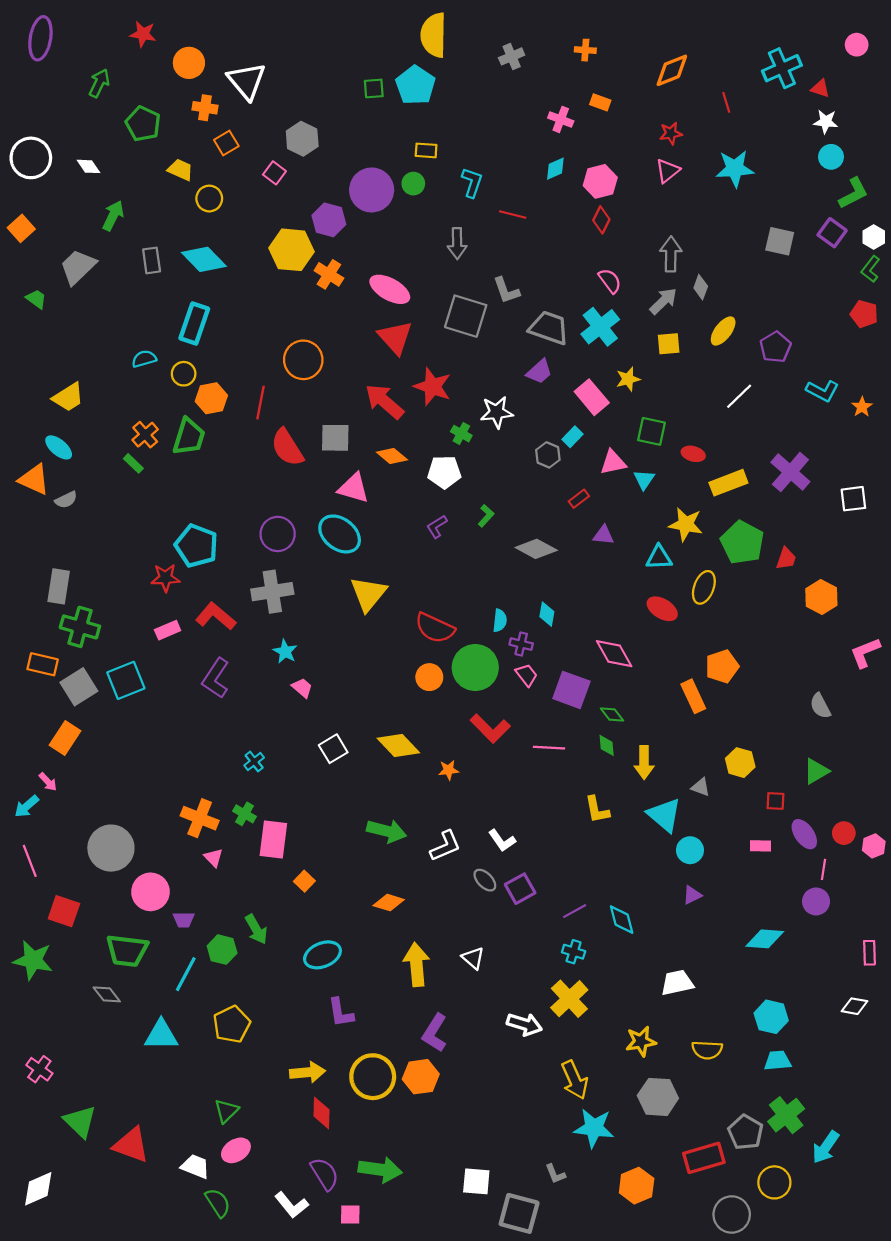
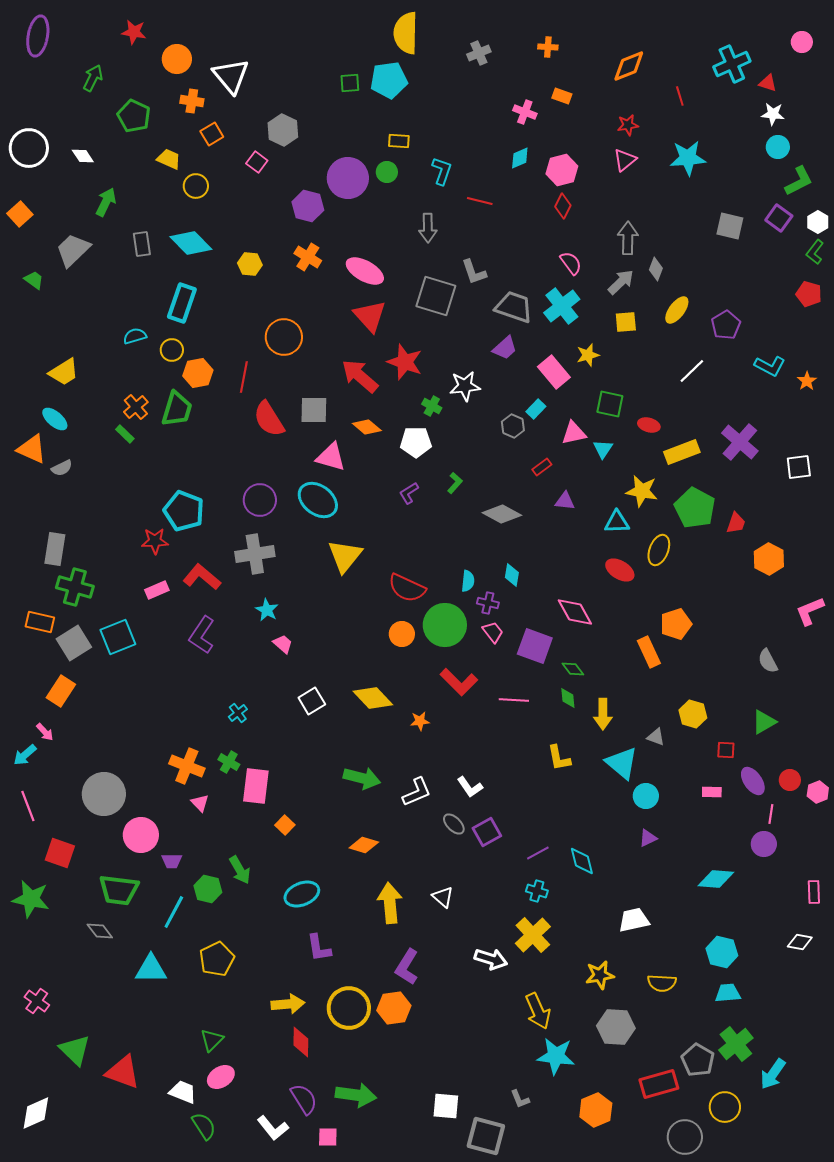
cyan pentagon: (415, 85) -> (389, 80), turned 30
yellow hexagon: (292, 250) -> (250, 264), moved, size x0.6

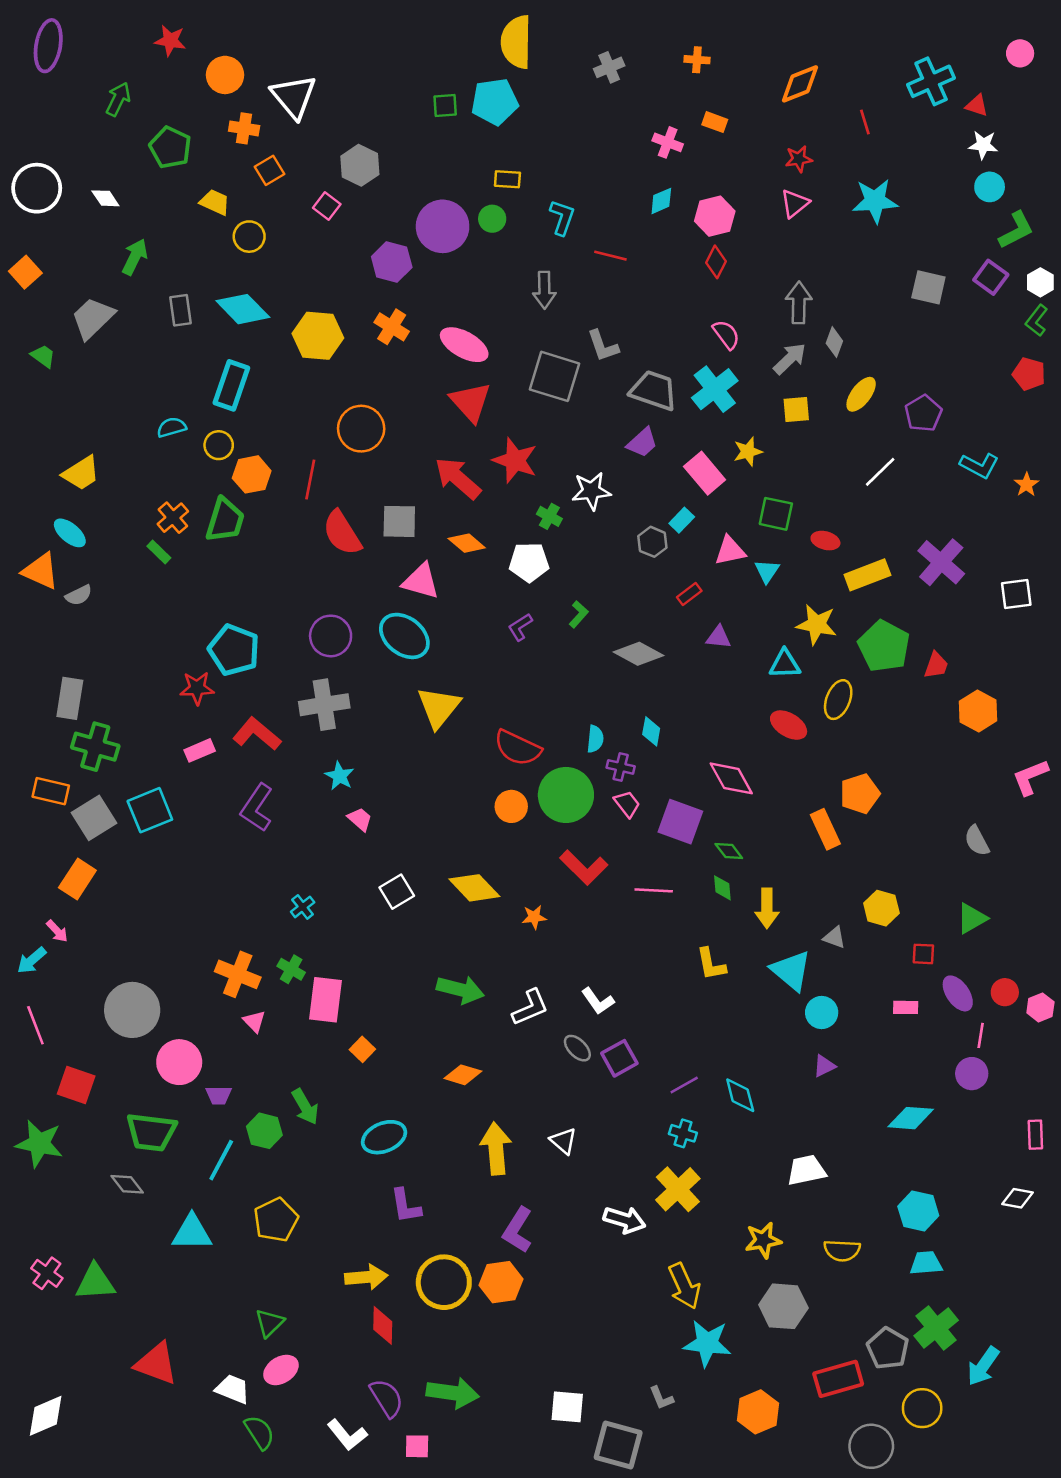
yellow hexagon: (250, 264) -> (318, 336), size x1.6
green triangle: (75, 1050) -> (95, 1282), moved, turned -48

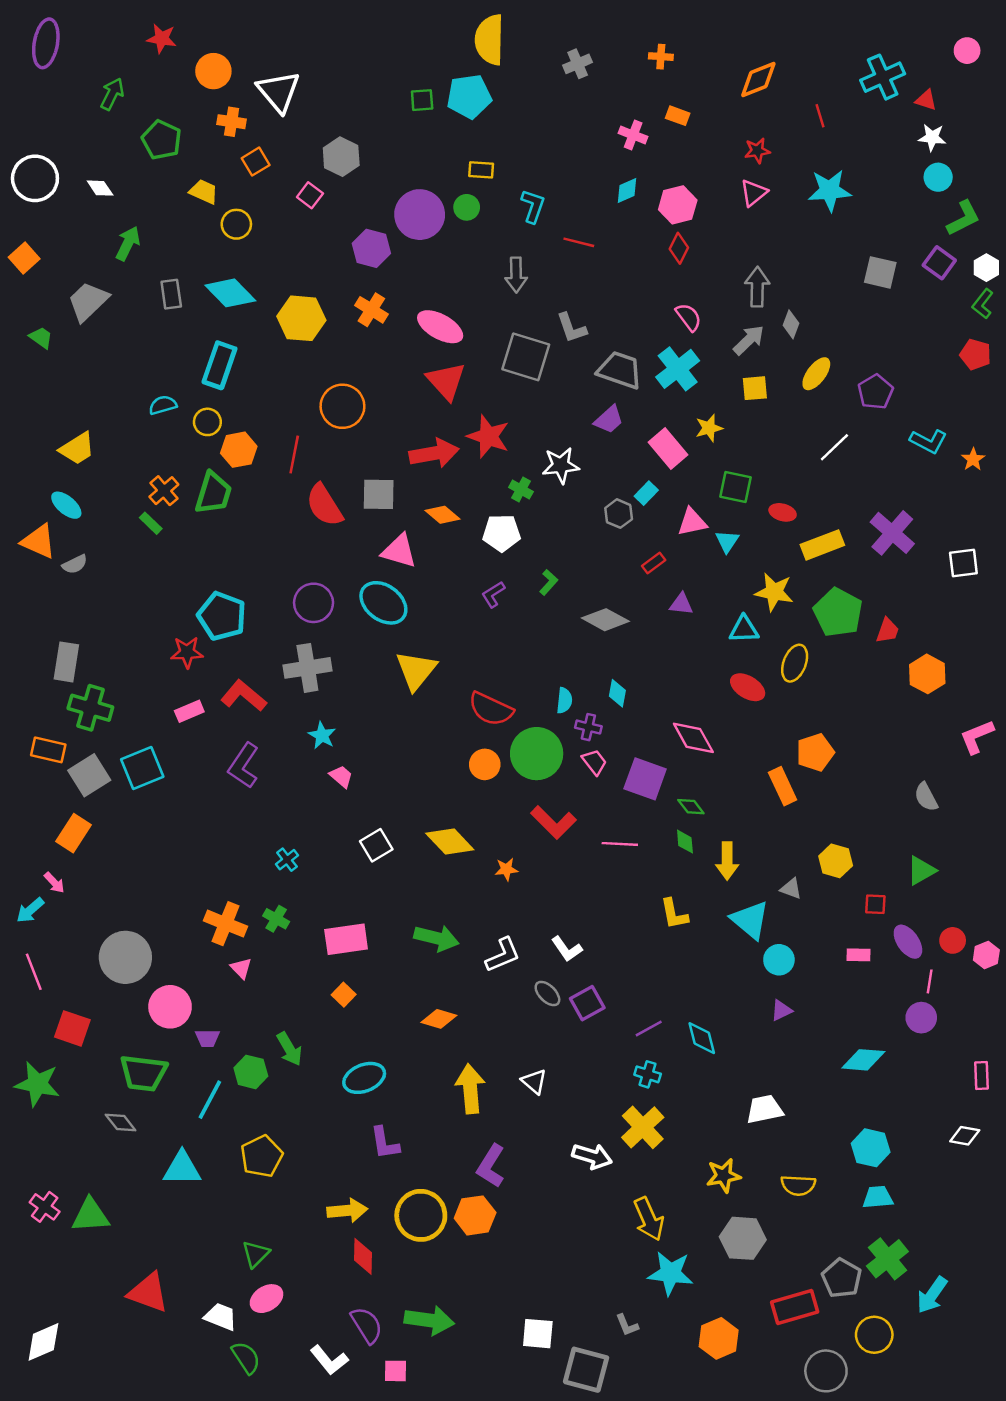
red arrow: (458, 478) -> (434, 453), turned 129
pink rectangle: (326, 1000) -> (346, 939), moved, turned 75

